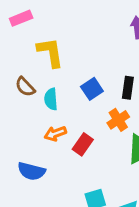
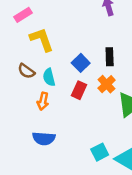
pink rectangle: (21, 18) -> (23, 15), moved
orange arrow: (55, 134) -> (43, 101), moved, turned -48
red rectangle: (83, 144) -> (79, 90), moved

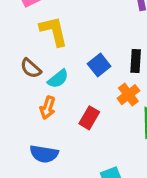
cyan semicircle: (49, 77) -> (58, 79), turned -120
red rectangle: (79, 90) -> (89, 118), moved

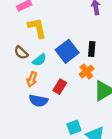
blue square: (99, 65) -> (67, 51), size x1.5
blue semicircle: (44, 154) -> (38, 101), moved

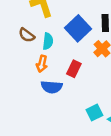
cyan semicircle: (39, 60) -> (48, 41), turned -40

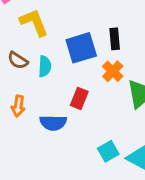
blue square: (78, 28) -> (81, 48), turned 30
orange arrow: (42, 64) -> (18, 106), moved

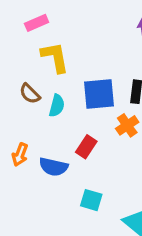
orange arrow: (18, 106) -> (20, 155), moved
cyan square: (108, 151) -> (91, 200), moved, turned 35

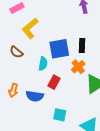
yellow L-shape: (55, 57) -> (30, 28), turned -115
cyan semicircle: (57, 106) -> (43, 64), moved

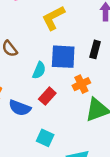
yellow L-shape: (30, 28) -> (53, 18), moved
black rectangle: (82, 45) -> (95, 49), moved

